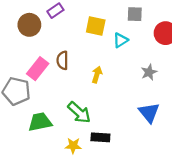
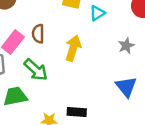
yellow arrow: (97, 75) -> (73, 48), size x1.5
green arrow: (79, 112) -> (36, 70), moved

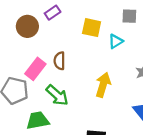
yellow arrow: (73, 48) -> (103, 85), moved

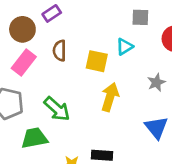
yellow square: (92, 28) -> (97, 61), moved
brown semicircle: (59, 61) -> (60, 51), moved
pink rectangle: (35, 69) -> (24, 63), moved

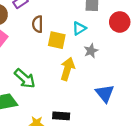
brown semicircle: (60, 51) -> (38, 24), moved
gray star: (156, 82) -> (91, 51), moved

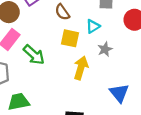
brown semicircle: (38, 24) -> (62, 12), moved, turned -35
green arrow: (25, 78) -> (34, 55), moved

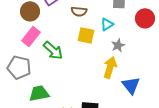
brown semicircle: (62, 12) -> (79, 11), turned -49
yellow arrow: (81, 68) -> (110, 67), moved

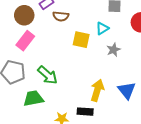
brown semicircle: (79, 11) -> (61, 16), moved
green arrow: (53, 50) -> (48, 75), moved
yellow arrow: (110, 67) -> (97, 90), moved

